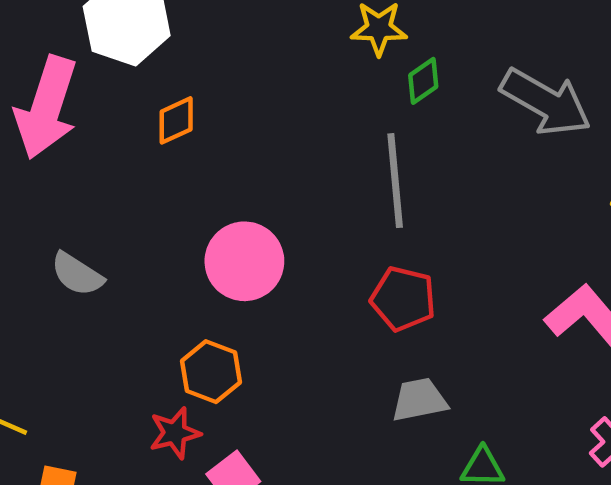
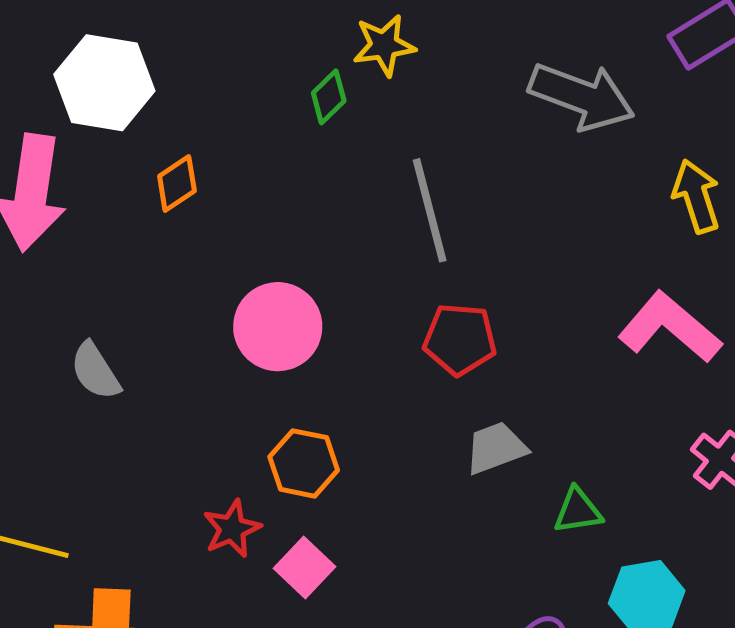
green diamond: (423, 81) -> (329, 97), moved
gray semicircle: (77, 274) -> (95, 371), turned 34
orange hexagon: (211, 372) -> (304, 463), moved

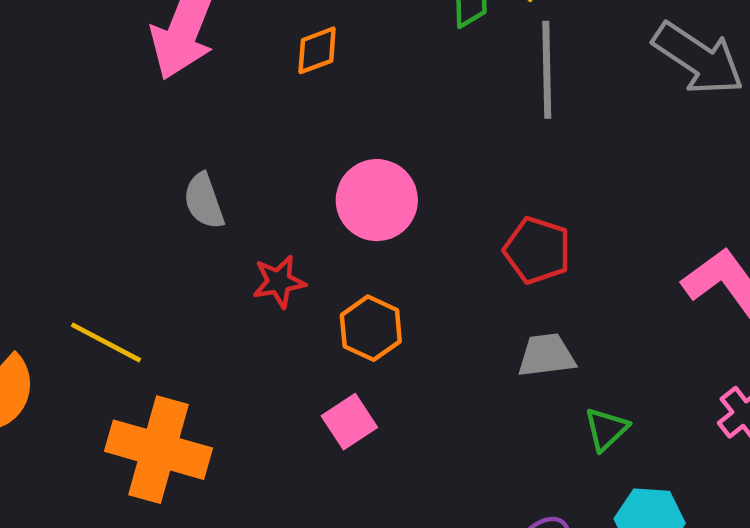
gray line: (430, 210) -> (547, 70), moved
green triangle: (578, 511) -> (606, 429), turned -48
red star: (232, 529) -> (279, 282), moved

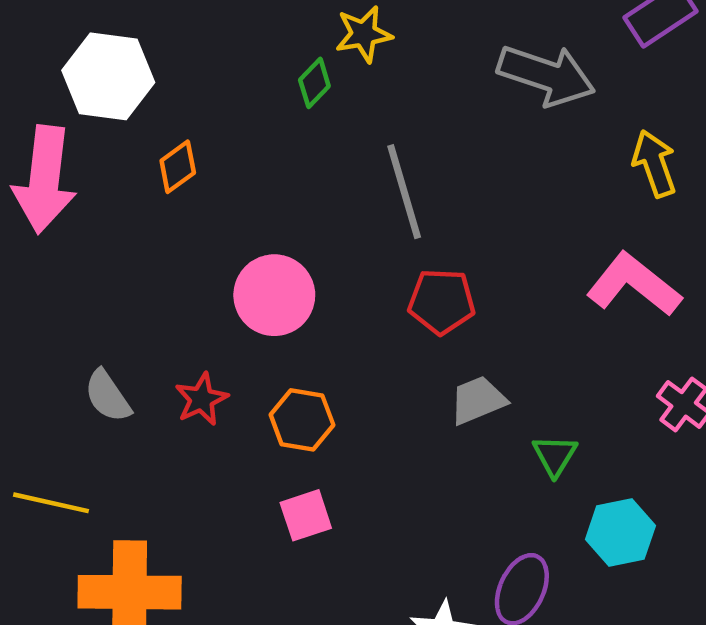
gray line: (547, 70) -> (404, 192), moved
gray semicircle: (204, 201) -> (108, 396), moved
pink square: (349, 422) -> (306, 515), turned 30

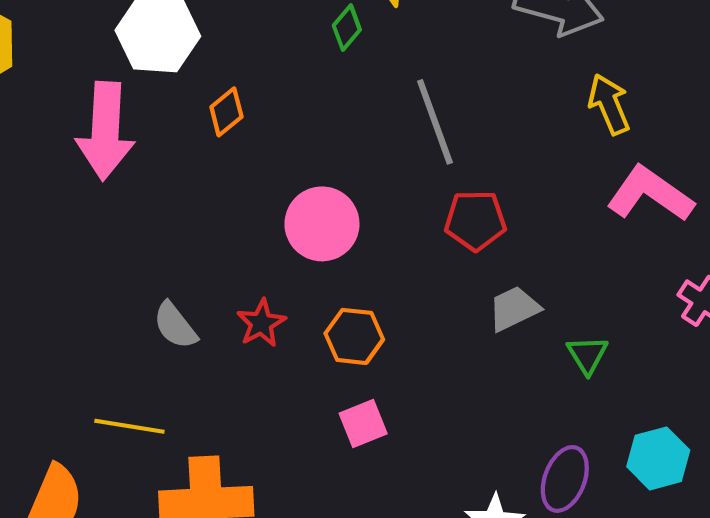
yellow arrow: (654, 164) -> (609, 104), moved
cyan hexagon: (620, 533) -> (658, 458), moved

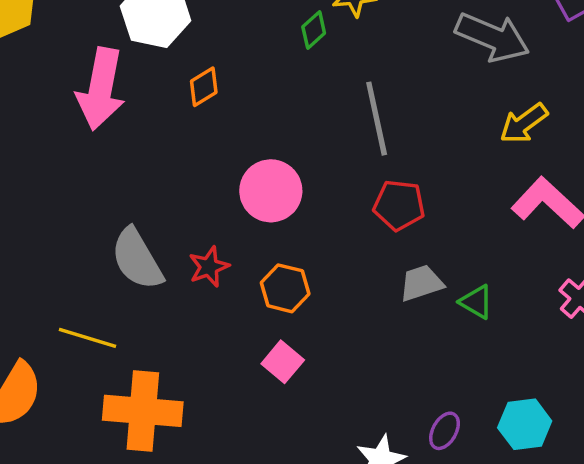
yellow arrow: (609, 104) -> (524, 123), turned -111
gray semicircle: (175, 325) -> (137, 259), size x1.5
green triangle: (587, 355) -> (476, 302), moved, turned -36
pink square: (363, 423) -> (283, 362), turned -36
purple ellipse: (565, 479) -> (445, 431), size x0.7

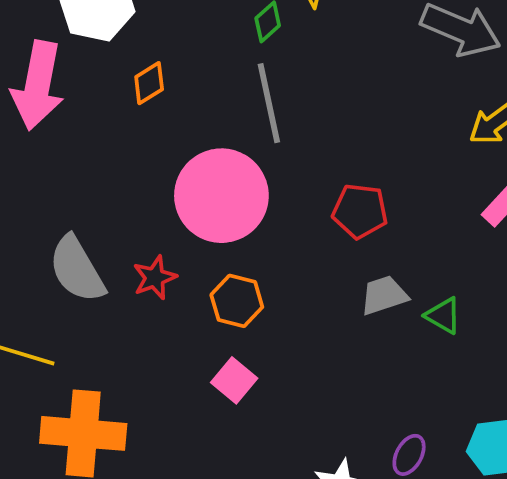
gray line: (377, 119) -> (269, 103), moved
pink circle: (271, 191) -> (221, 196), size x1.4

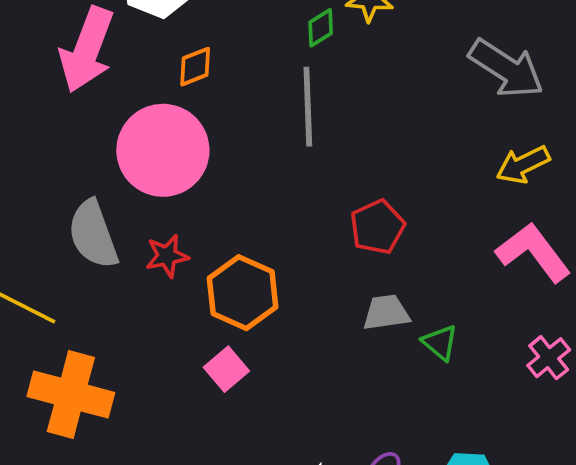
pink circle: (221, 196) -> (163, 150), moved
red pentagon: (360, 211) -> (377, 227), turned 30
orange hexagon: (237, 301) -> (243, 293), size x1.4

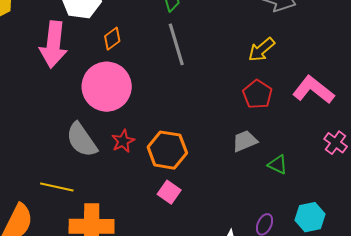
yellow arrow: (523, 165) -> (261, 50), moved
red pentagon: (377, 227) -> (258, 94), moved
green triangle: (440, 343) -> (278, 164), moved

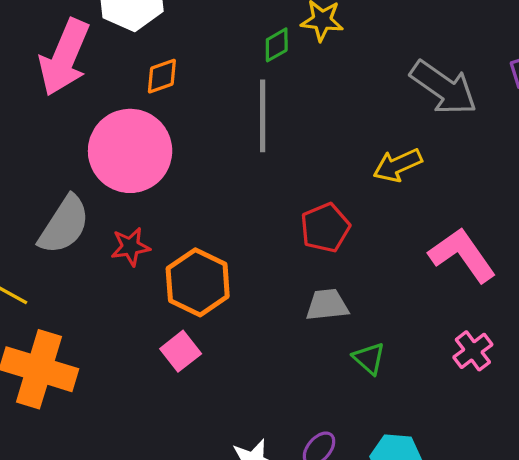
red pentagon: (258, 94) -> (325, 228), moved
gray semicircle: (82, 140) -> (64, 225), turned -129

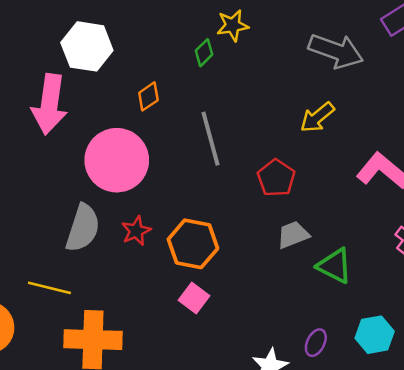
orange diamond: (162, 76) -> (148, 96), moved
gray line: (263, 116) -> (211, 139), moved
green triangle: (369, 358) -> (335, 266), size x1.4

